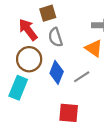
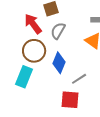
gray semicircle: (55, 37) -> (58, 31), turned 48
gray line: (82, 77) -> (79, 79), moved

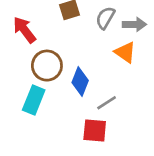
red arrow: (33, 24) -> (24, 30), moved
gray semicircle: (58, 31) -> (105, 18), moved

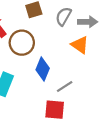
brown circle: (47, 66) -> (22, 43), moved

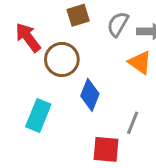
gray line: (65, 87) -> (133, 123), moved, turned -35

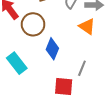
cyan rectangle: (38, 115) -> (17, 63), turned -60

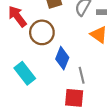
gray line: (82, 68) -> (82, 75), moved, turned -35

